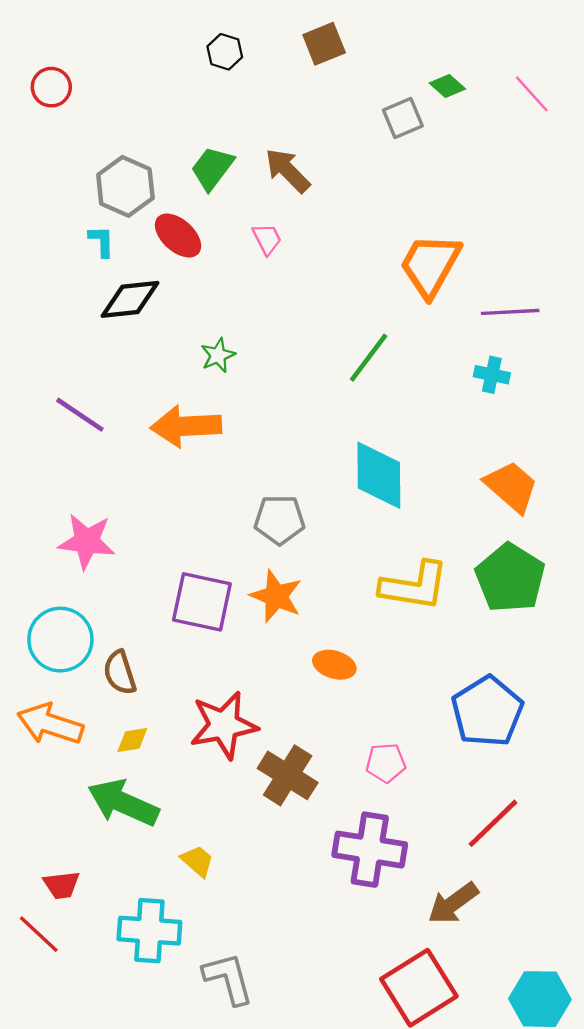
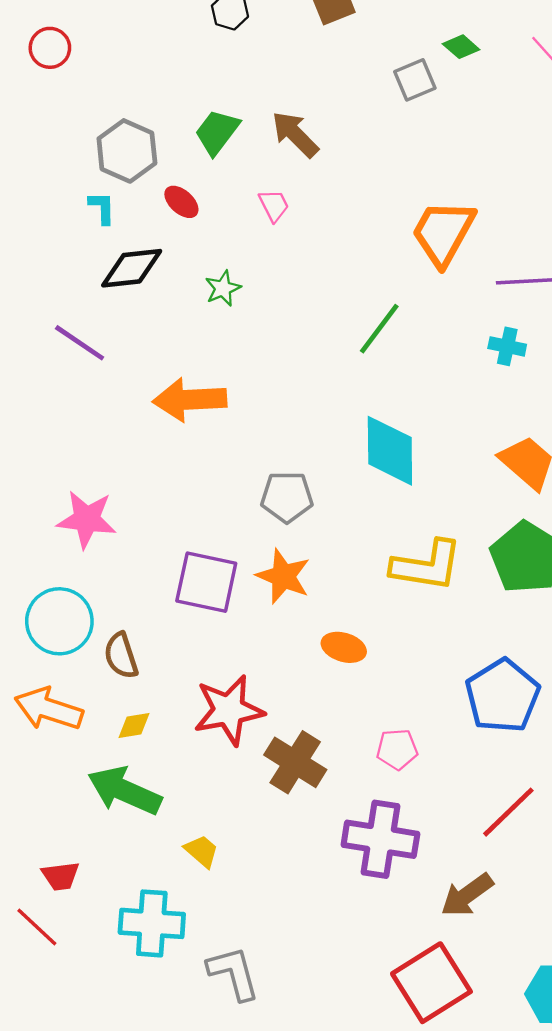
red ellipse: (178, 236) -> (181, 202), size x0.7
green star: (218, 355) -> (223, 288), moved
purple line: (80, 415) -> (80, 343), moved

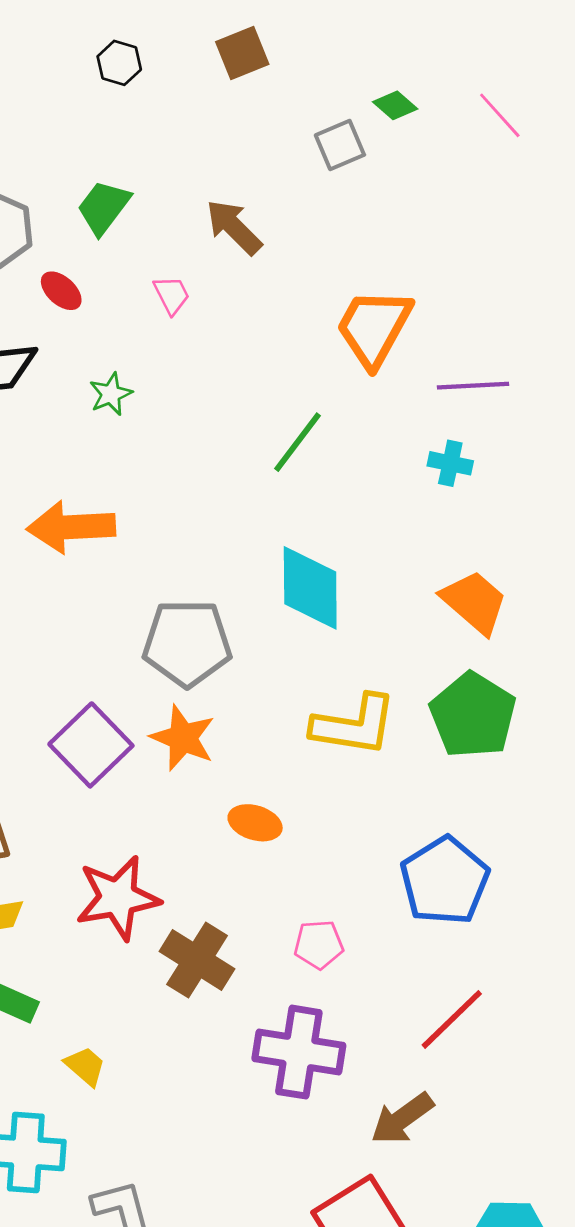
brown arrow: (295, 134) -> (234, 227), moved
gray pentagon: (287, 497) -> (187, 643), size x1.4
purple square: (206, 582) -> (91, 745), turned 34

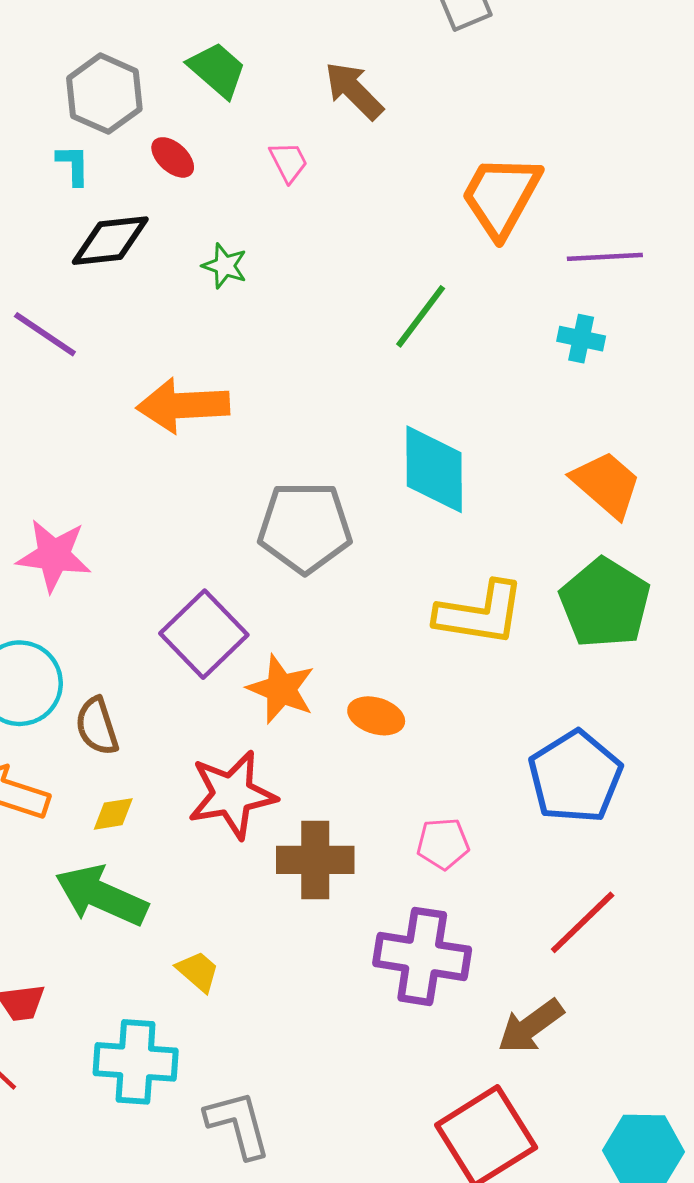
green trapezoid: (104, 207) -> (217, 70), turned 94
green star: (111, 394) -> (225, 266), turned -30
orange star: (183, 738) -> (281, 689), moved
brown cross: (197, 960) -> (315, 860), turned -32

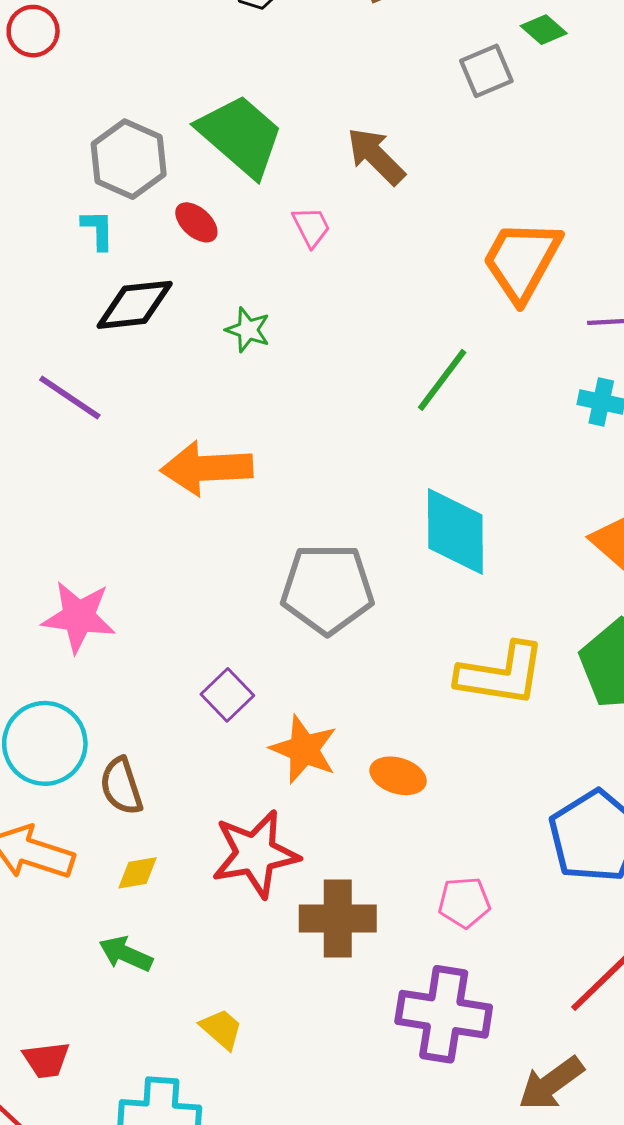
green trapezoid: (217, 70) -> (241, 136), size x1.5
purple square: (204, 634) -> (227, 695), size x0.6
green arrow: (101, 896) -> (126, 954), size x0.6

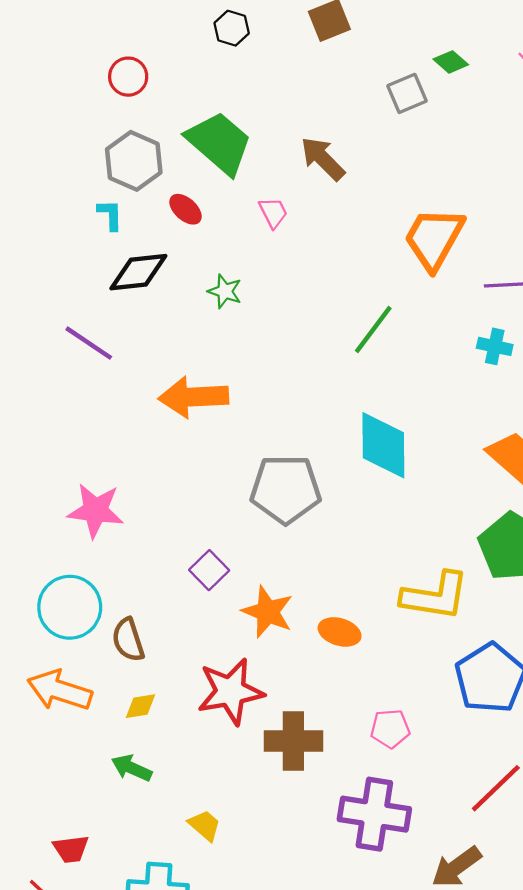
red circle: (33, 31) -> (128, 77), moved
yellow L-shape: (501, 674) -> (435, 596), moved

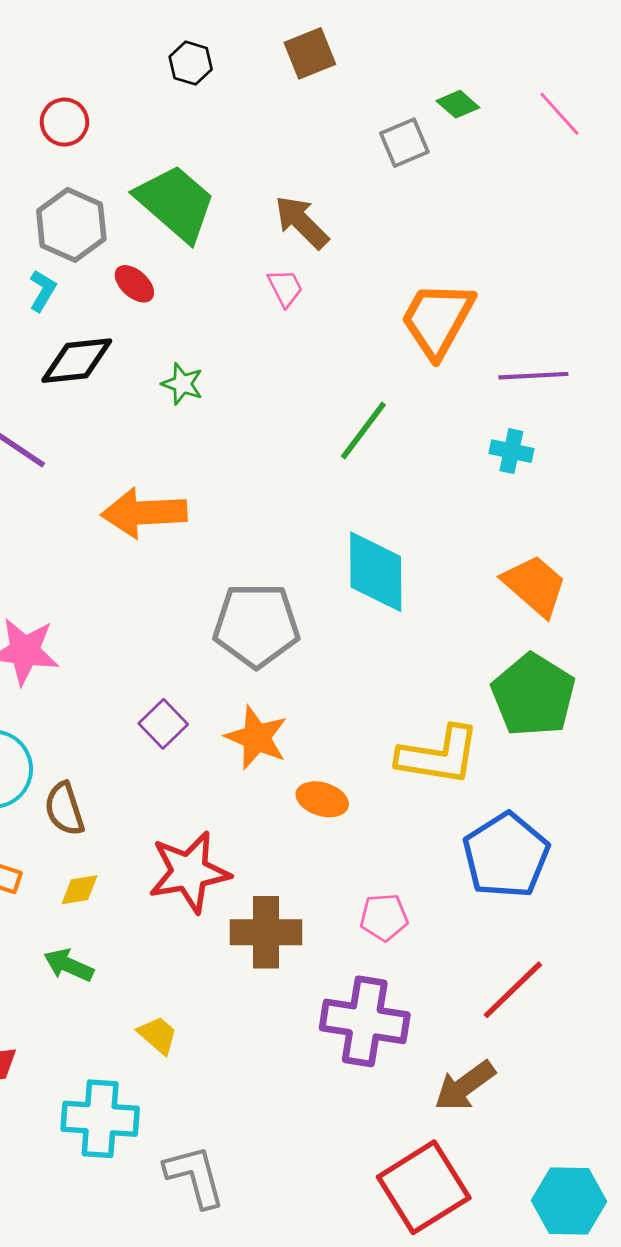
pink trapezoid: (273, 213) -> (285, 288), moved
cyan L-shape: (110, 215) -> (43, 291), turned 32
orange star: (268, 612) -> (256, 738), moved

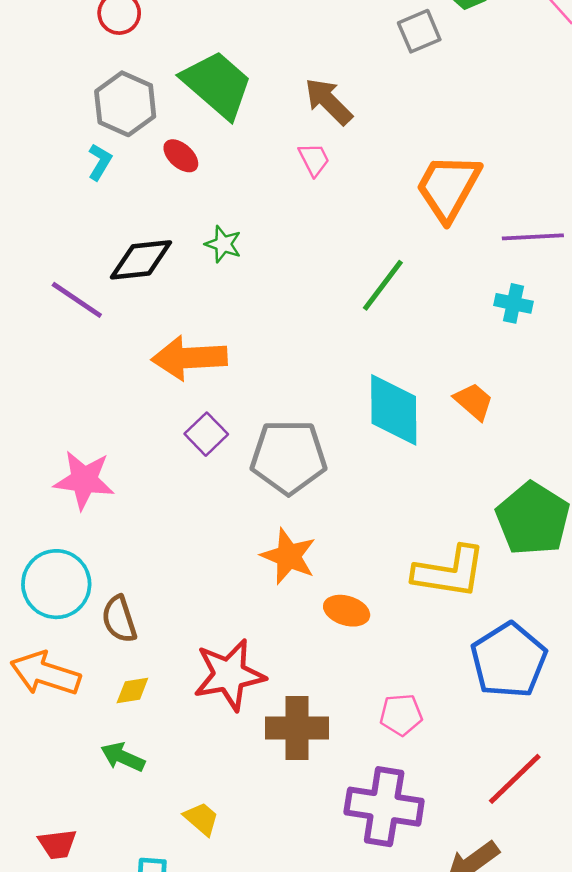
black diamond: (77, 361) -> (141, 260), moved
orange trapezoid: (535, 585) -> (474, 401), moved, size x0.7
purple square: (163, 724) -> (206, 434), moved

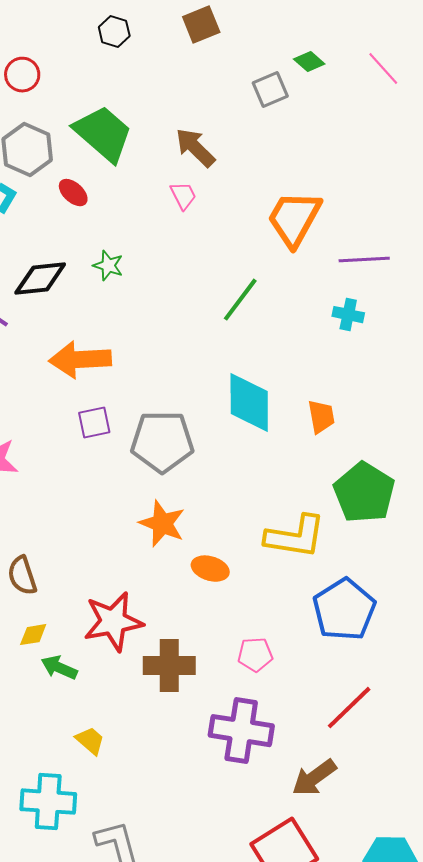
orange trapezoid: (474, 401) -> (321, 417), moved, turned 39
purple square: (206, 434) -> (94, 423), turned 32
green arrow: (123, 757) -> (59, 668), moved

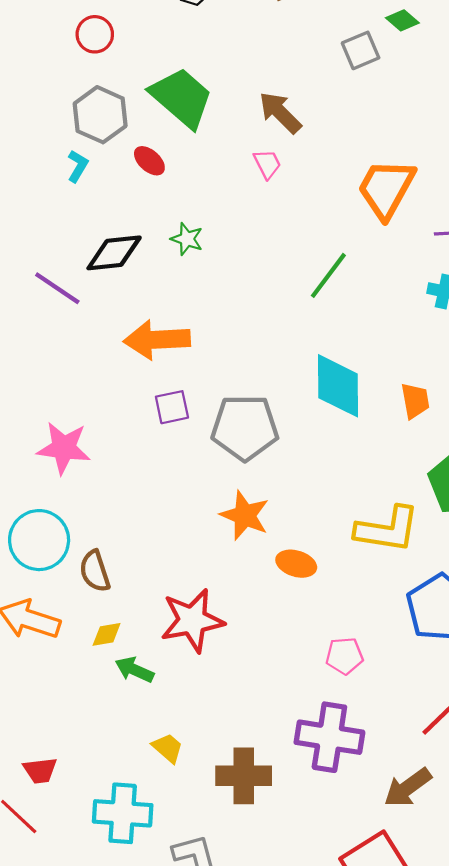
brown cross: (169, 666) -> (244, 776), moved

